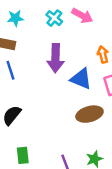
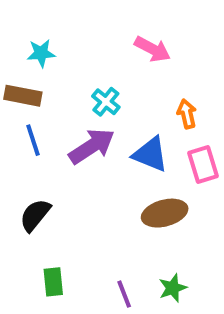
cyan cross: (54, 18) -> (106, 102), moved
purple arrow: (56, 58) -> (92, 146), moved, turned -124

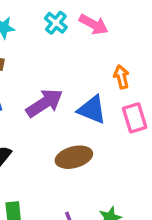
cyan cross: (106, 102) -> (56, 23), moved
brown ellipse: (165, 213) -> (74, 157), moved

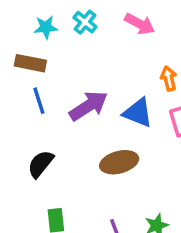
cyan cross: (56, 23) -> (85, 22), moved

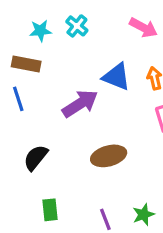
pink arrow: (140, 24) -> (143, 28), moved
blue line: (39, 101) -> (18, 99), moved
blue triangle: (138, 113) -> (117, 77), moved

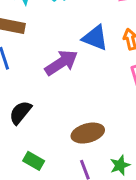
brown ellipse: (109, 156) -> (88, 133), moved
green rectangle: (50, 210) -> (34, 161), turned -54

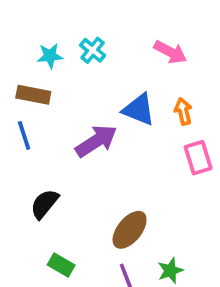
brown ellipse: (88, 133) -> (130, 230), turned -36

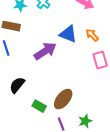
orange arrow: (183, 111) -> (92, 35), turned -32
green rectangle: (61, 265) -> (39, 106), moved

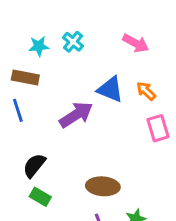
brown ellipse: (63, 99) -> (103, 186), turned 55
green rectangle: (39, 106) -> (40, 197), moved

